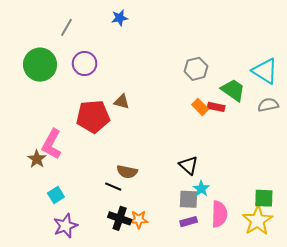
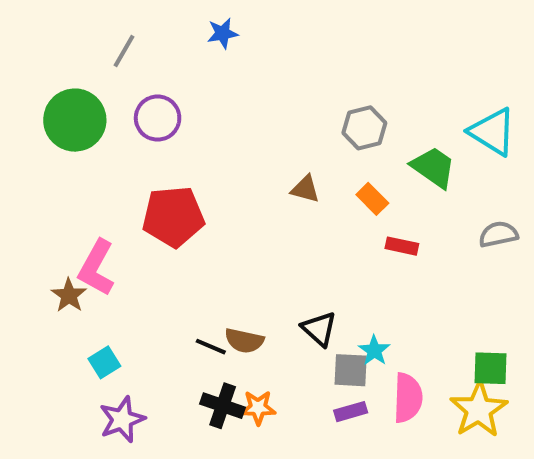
brown triangle: (122, 102) -> (305, 189), moved
gray semicircle: (268, 105) -> (498, 234), moved
red rectangle: (216, 107) -> (402, 246), moved
black triangle: (189, 165) -> (319, 329), moved
brown semicircle: (127, 172) -> (244, 341), moved

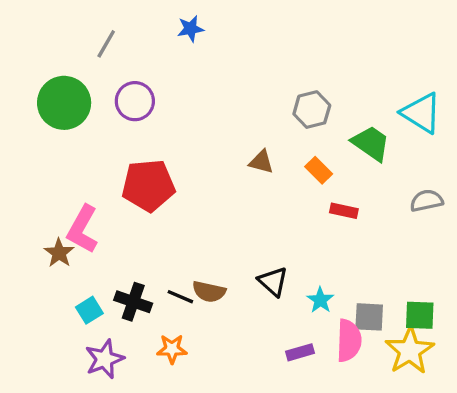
gray square: (351, 370) -> (369, 317), moved
black cross: (223, 406) -> (133, 302), moved
orange star: (258, 408) -> (172, 349), moved

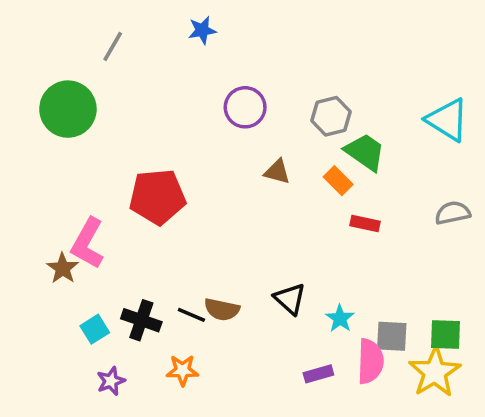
purple circle: (135, 101) -> (245, 107), moved
green trapezoid: (371, 143) -> (365, 152), moved
purple star: (105, 359) -> (111, 381), size x0.7

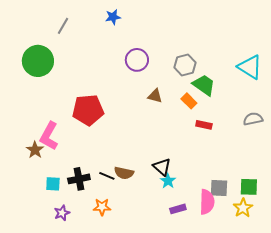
cyan star: (340, 318) -> (168, 181), moved
black cross: (141, 320) -> (79, 179), turned -30
cyan square: (95, 329) -> (53, 184), turned 35
yellow star: (435, 372) -> (243, 208), size x0.7

